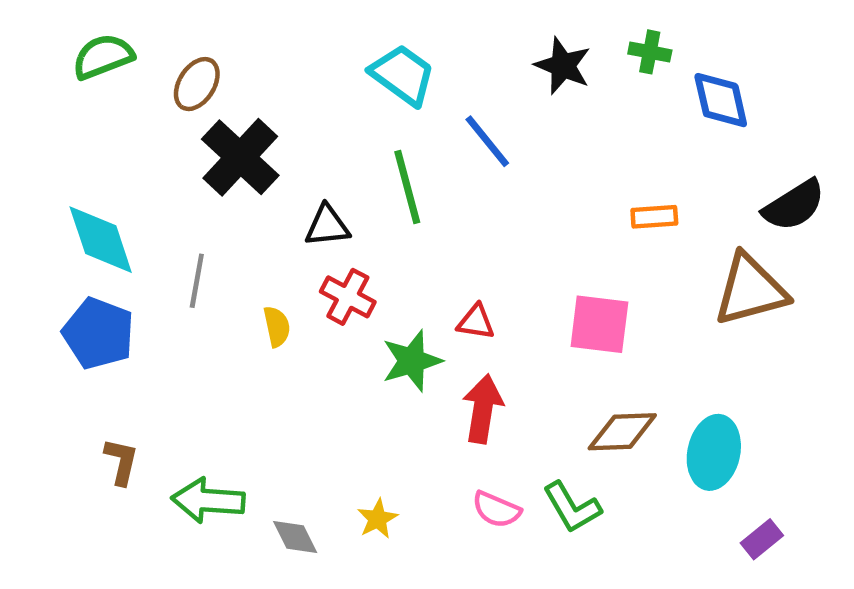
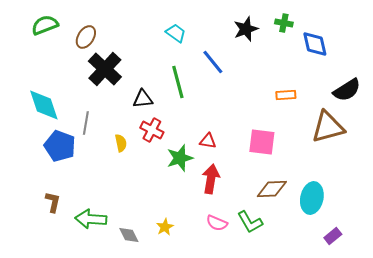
black star: (563, 66) -> (246, 29), turned 30
cyan trapezoid: (403, 75) -> (176, 33), size x0.7
blue pentagon: (98, 333) -> (60, 146), moved

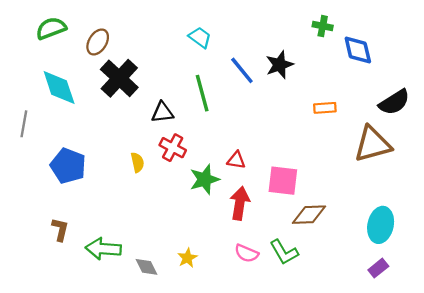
black star: (246, 29) -> (279, 65), moved
cyan diamond: (44, 105) -> (59, 87), moved
gray line: (86, 123) -> (24, 124), moved
pink square: (262, 142) -> (283, 181), moved
cyan ellipse: (312, 198) -> (381, 225), moved

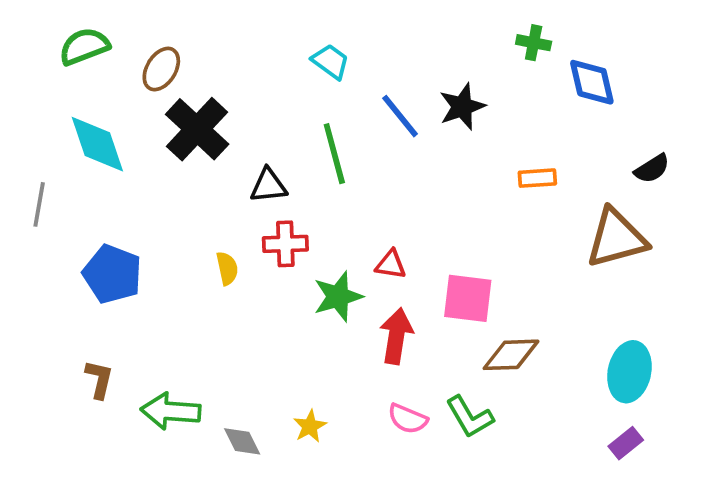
black semicircle: (394, 102) -> (652, 169), size x0.7
red cross: (173, 148) -> (285, 244), turned -30

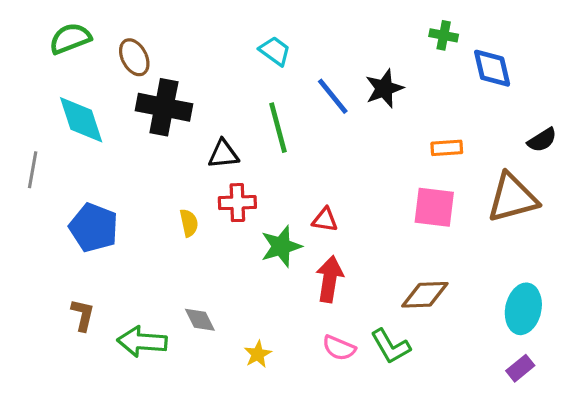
brown ellipse: (161, 69) -> (134, 57), turned -60
black cross: (197, 129) -> (164, 107), turned -32
pink square: (468, 298) -> (434, 207), moved
gray diamond: (242, 441) -> (200, 320), moved

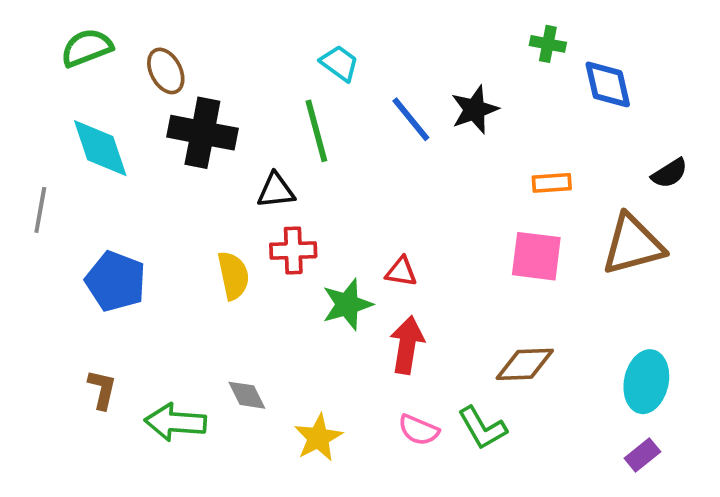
green line: (278, 128) -> (316, 131), moved
yellow semicircle: (189, 223) -> (233, 276), size x1.4
yellow star: (258, 354) -> (318, 438), size x1.4

